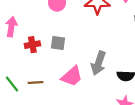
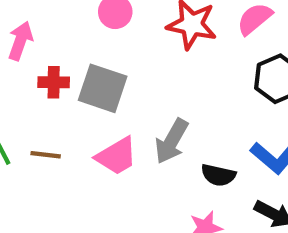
gray square: (58, 43) -> (103, 88), size x1.6

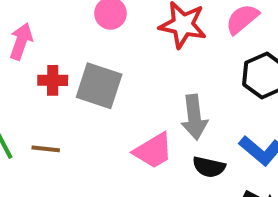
gray arrow: (172, 141) -> (194, 117), moved, turned -36
pink trapezoid: (117, 156) -> (153, 151), moved

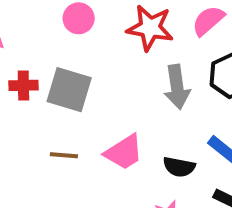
gray arrow: (194, 117) -> (177, 87), moved
brown line: (46, 149) -> (64, 155), moved

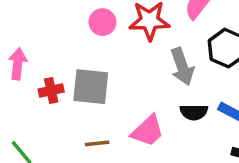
pink circle: (79, 18) -> (102, 22), moved
black semicircle: (179, 167) -> (194, 112), moved

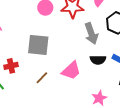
red cross: (51, 90) -> (11, 66), moved
brown line: (97, 143) -> (42, 78), turned -40

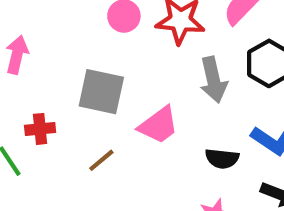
black semicircle: (98, 60) -> (222, 159), moved
pink trapezoid: (71, 71) -> (159, 125), moved

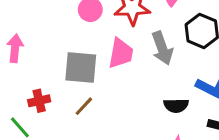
pink trapezoid: (159, 125) -> (121, 53), moved, turned -36
brown line: (101, 160) -> (84, 106), moved

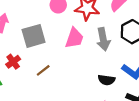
gray square: (81, 67) -> (34, 36), moved, turned -30
red cross: (39, 101) -> (13, 62), turned -32

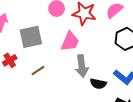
gray arrow: (103, 39) -> (82, 66), moved

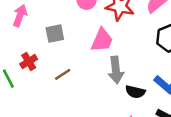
gray square: (31, 37) -> (55, 34), size x0.7

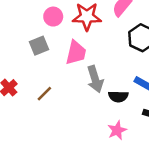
gray square: (55, 34) -> (39, 46), moved

